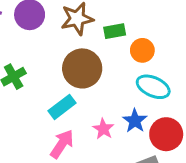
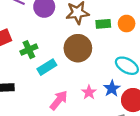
orange circle: (142, 50) -> (127, 24), moved
cyan rectangle: (62, 107) -> (47, 67), moved

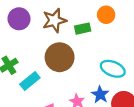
orange circle: (127, 24) -> (106, 15), moved

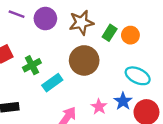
orange circle: (106, 15) -> (130, 35), moved
green rectangle: (83, 29) -> (110, 33), turned -49

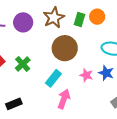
cyan rectangle: (52, 83) -> (53, 78), moved
pink star: (99, 107) -> (86, 75), moved

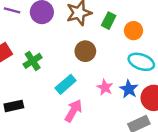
orange circle: (97, 17) -> (133, 31), moved
brown circle: (65, 48) -> (85, 51), size x0.7

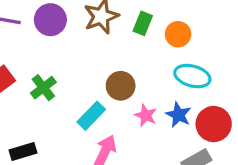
brown circle: (85, 51) -> (121, 86), moved

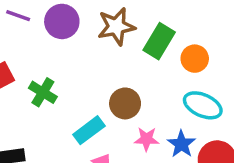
green rectangle: (143, 23) -> (159, 41), size x1.4
green cross: (43, 88) -> (43, 92), turned -30
pink star: (146, 115) -> (147, 139), turned -30

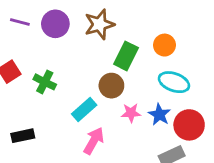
green rectangle: (159, 41) -> (126, 56), moved

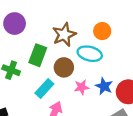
brown star: (99, 24) -> (64, 35), moved
green rectangle: (126, 56) -> (38, 55), moved
cyan ellipse: (174, 82) -> (90, 54), moved

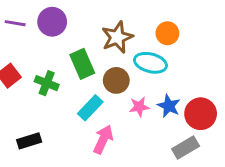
green rectangle: (38, 55) -> (82, 64), turned -45

